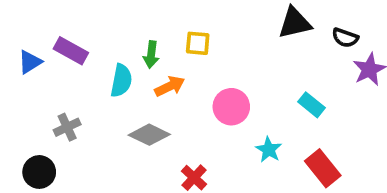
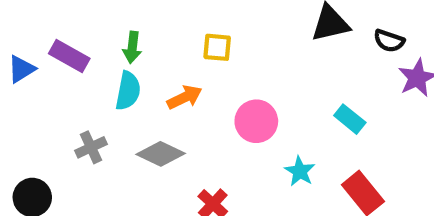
green arrow: (151, 54) -> (132, 47), moved
gray cross: (67, 127) -> (91, 147), moved

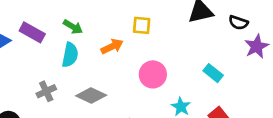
green arrow: (132, 47) -> (73, 27), turned -66
yellow square: (217, 47) -> (142, 25), moved
orange arrow: (185, 97) -> (112, 46), moved

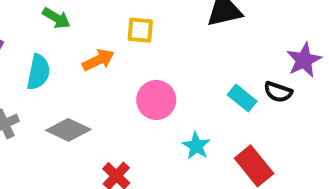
black semicircle: (238, 23) -> (278, 92), moved
green arrow: (73, 27) -> (56, 18), moved

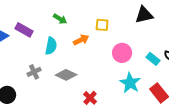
pink circle: (156, 100) -> (122, 53), moved
cyan star: (196, 146) -> (130, 83), size x1.5

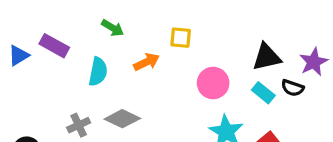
black triangle: (144, 15) -> (267, 57), moved
gray cross: (34, 72) -> (79, 125), moved

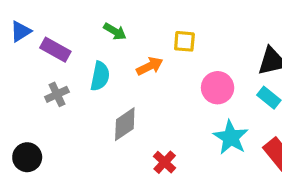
blue triangle: (19, 55) -> (21, 31), moved
gray diamond: (122, 119) -> (125, 124), turned -60
gray cross: (79, 125) -> (57, 94), moved

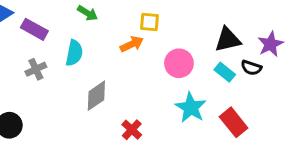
orange arrow: (150, 66) -> (132, 44), moved

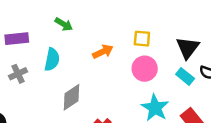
yellow square: (149, 22) -> (142, 39), moved
purple rectangle: (34, 29) -> (17, 39), turned -35
black triangle: (228, 40) -> (188, 48), turned -40

